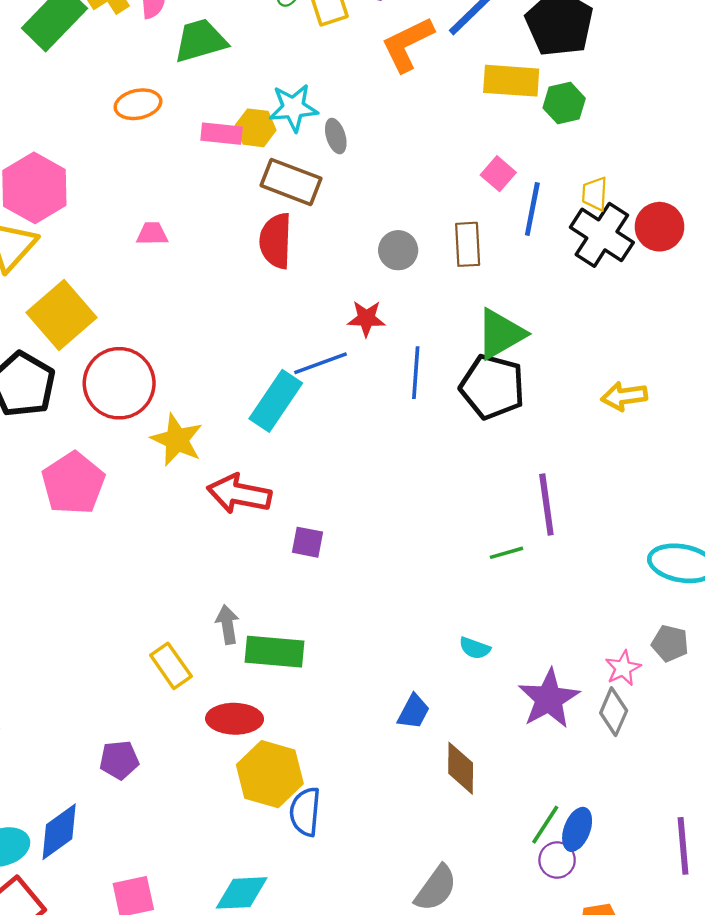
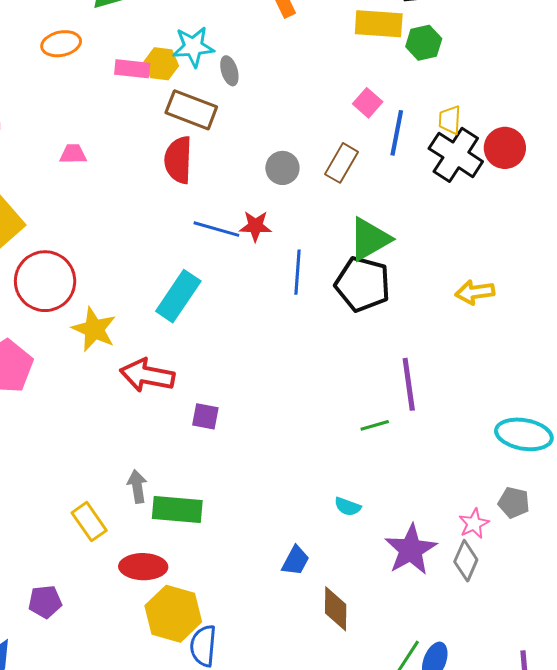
brown rectangle: (468, 244) -> (342, 163), turned 33
blue line: (320, 363) -> (216, 229), moved, turned 36

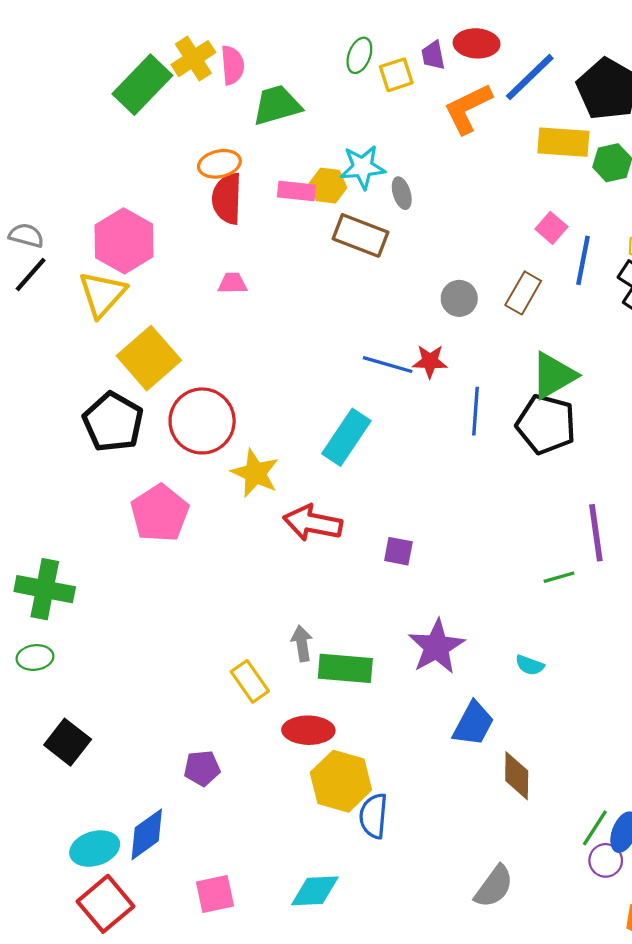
red semicircle: (178, 160) -> (227, 199), moved
purple square: (205, 416) -> (398, 551), moved
purple star: (411, 550) -> (436, 647), moved
blue trapezoid: (296, 561) -> (473, 724), size x1.4

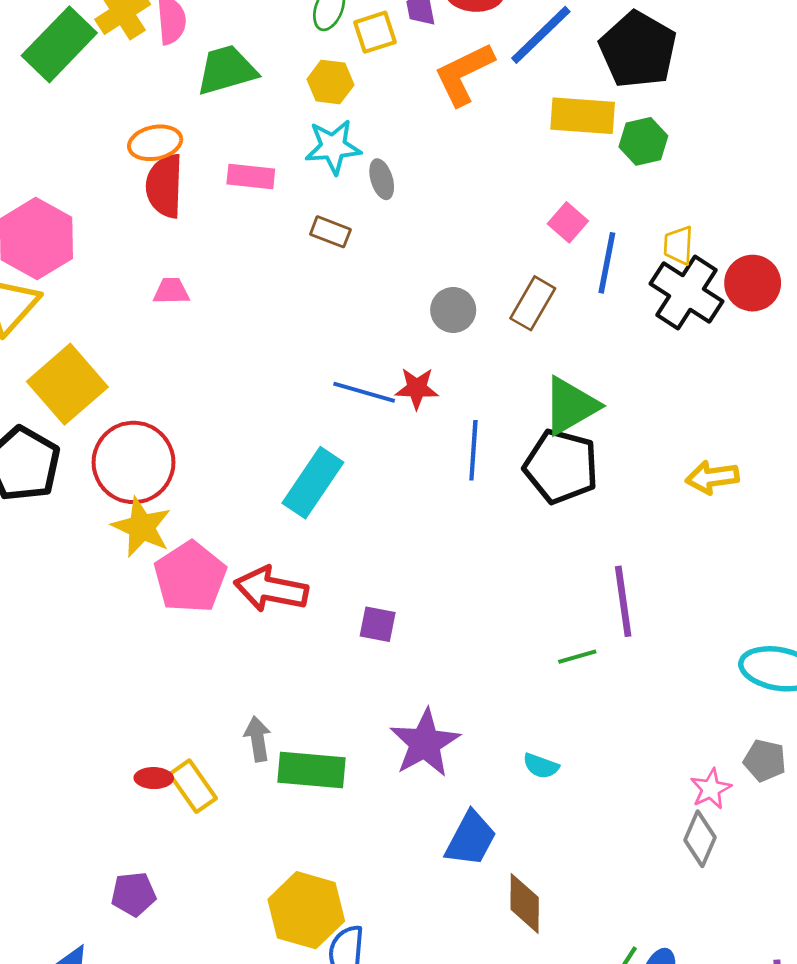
yellow hexagon: (328, 186) -> (330, 82), moved
brown rectangle: (360, 235) -> (330, 232), size x0.6
yellow star: (255, 473) -> (142, 527), moved
pink pentagon: (160, 513) -> (190, 577), moved
red ellipse: (308, 730) -> (154, 778), moved, size x0.6

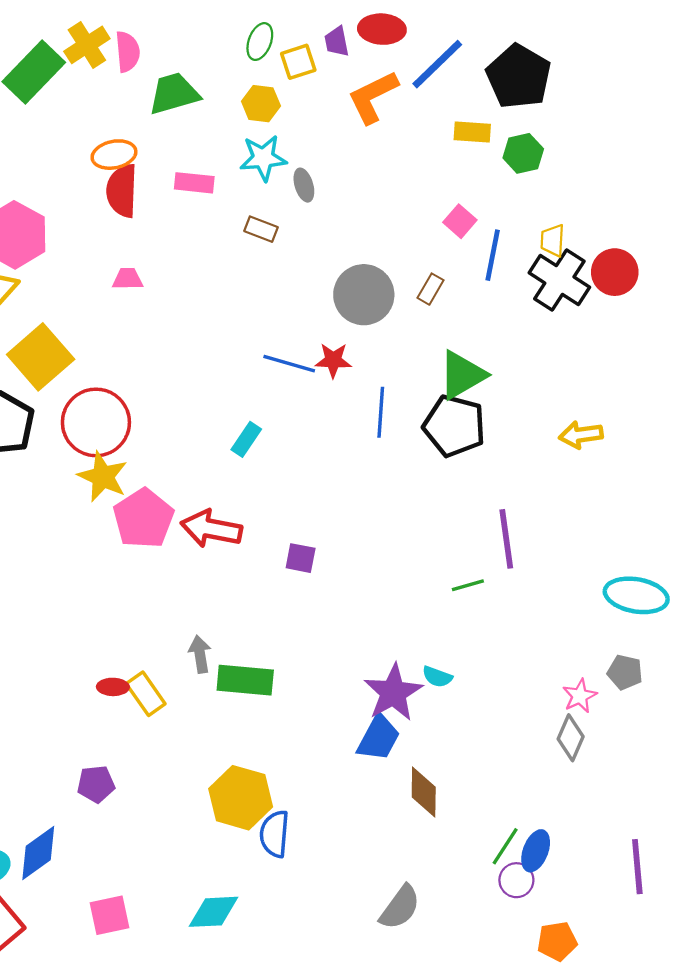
yellow rectangle: (583, 116) -> (472, 132), size x0.7
brown rectangle: (533, 303) -> (431, 289), size x0.7
gray circle: (453, 310) -> (364, 295), size x1.6
cyan rectangle: (313, 483) -> (246, 439), size x0.6
purple star: (425, 743) -> (393, 693), moved

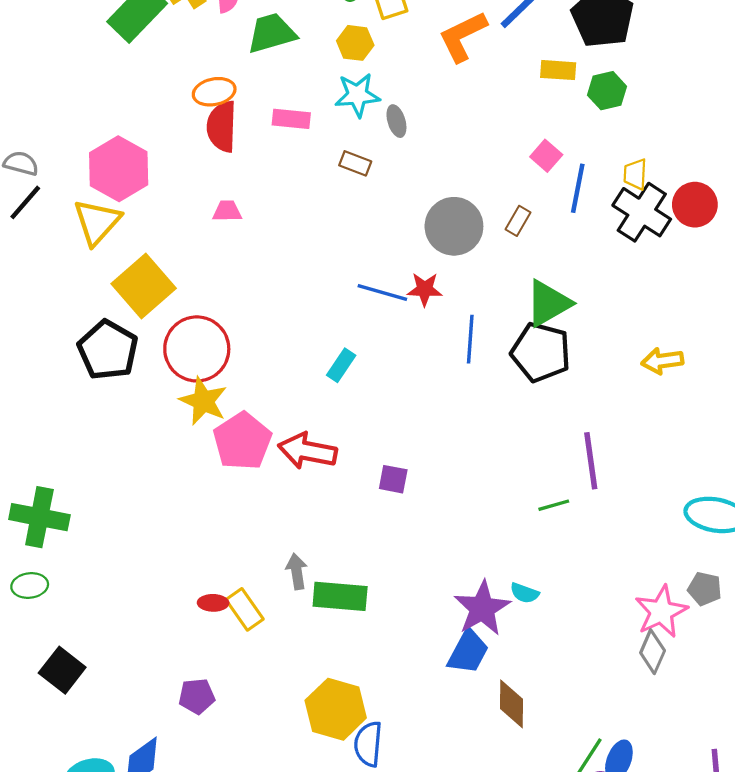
pink star: (580, 696) -> (661, 612), size x1.6

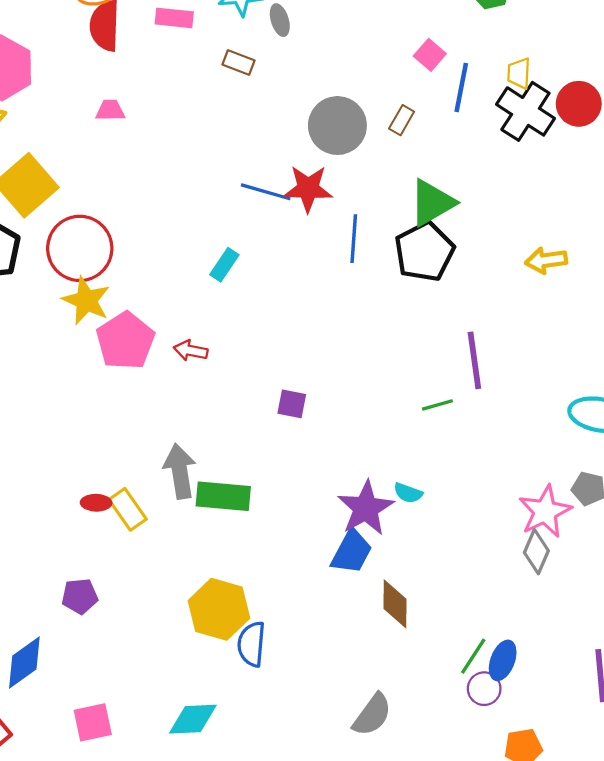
red star: (425, 289) -> (308, 189), size x1.4
black pentagon: (541, 352) -> (424, 252), turned 30
red arrow: (307, 451) -> (191, 351), size x0.6
purple square: (393, 479) -> (292, 404), moved
gray arrow: (297, 571) -> (180, 471), size x1.5

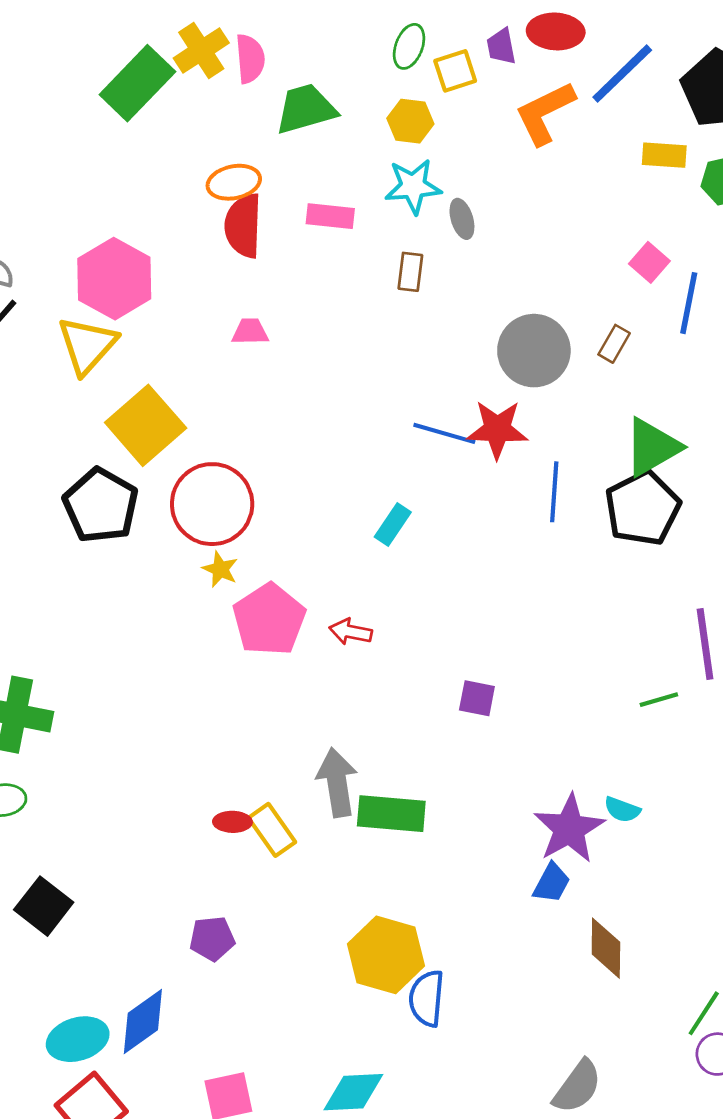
brown rectangle: (238, 62) -> (410, 272), turned 76
yellow star: (86, 301) -> (220, 569), size x0.6
blue trapezoid: (352, 552) -> (552, 883), size x0.7

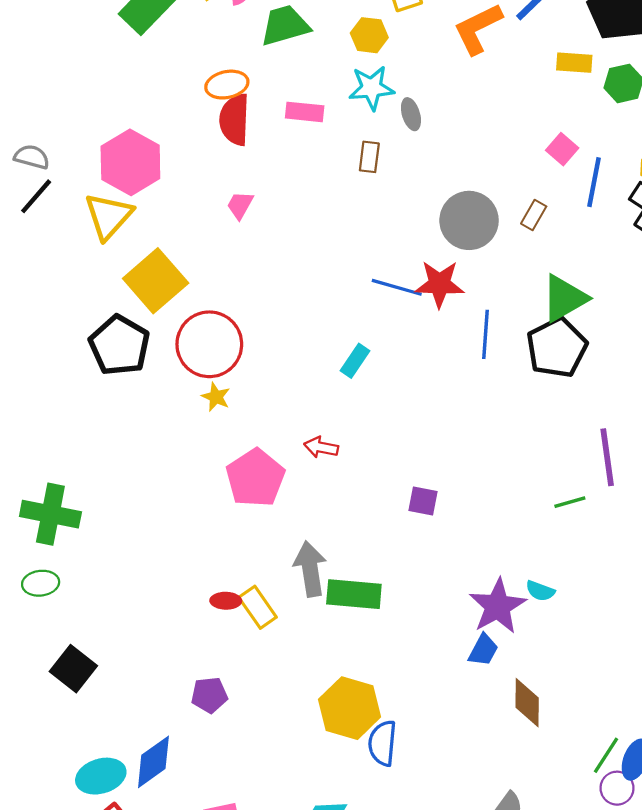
pink trapezoid: (250, 332) -> (240, 205), turned -60
pink pentagon: (269, 619) -> (255, 478), moved

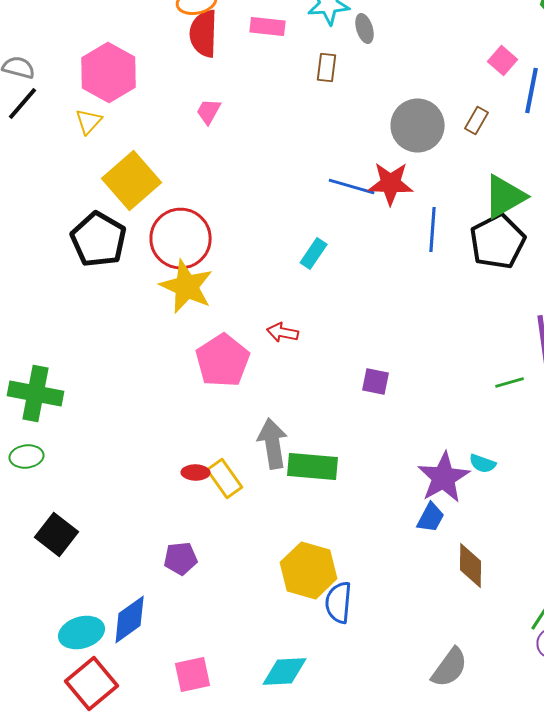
yellow triangle: (108, 216) -> (89, 122), size x0.6
yellow star: (216, 397) -> (187, 286), size x2.0

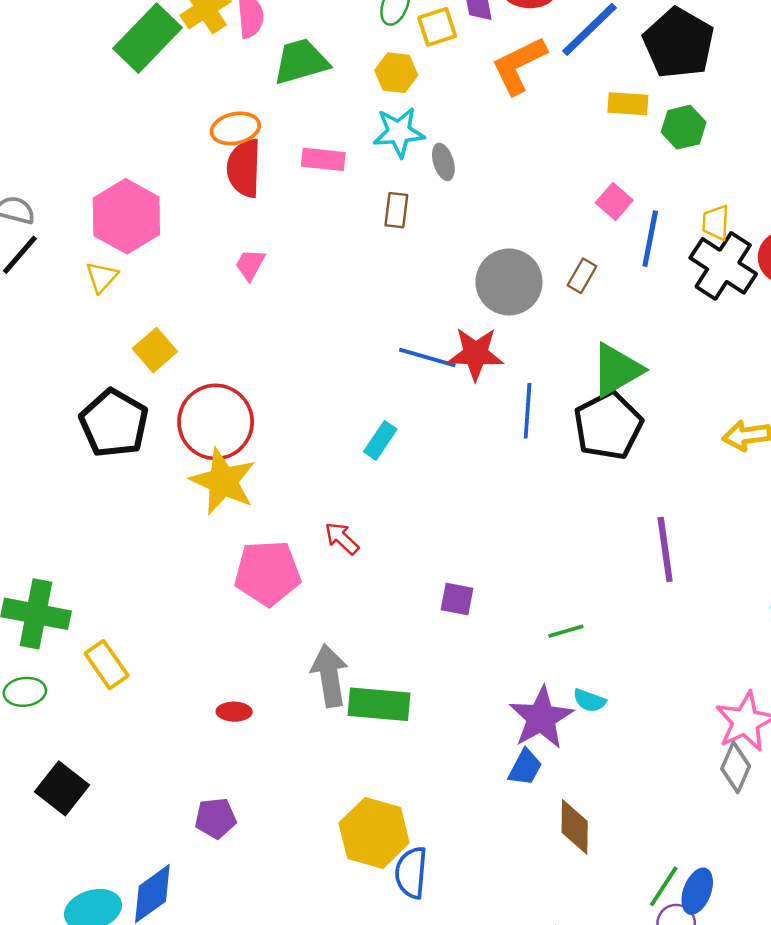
yellow square: (132, 180) -> (155, 350), size x0.6
red arrow: (283, 332) -> (342, 538), turned 32
pink pentagon: (223, 360) -> (268, 573), turned 30
green line: (510, 382) -> (566, 631), moved
yellow rectangle: (225, 478) -> (107, 665), moved

